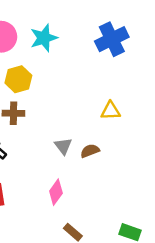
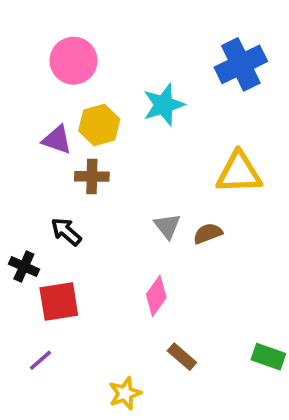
cyan star: (44, 38) -> (164, 105), moved
yellow triangle: (111, 111) -> (239, 173), size x1.5

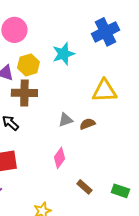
brown cross: (92, 176) -> (24, 93), size x1.4
gray triangle: (167, 226) -> (65, 120), turned 49
brown rectangle: (182, 357) -> (84, 187), moved

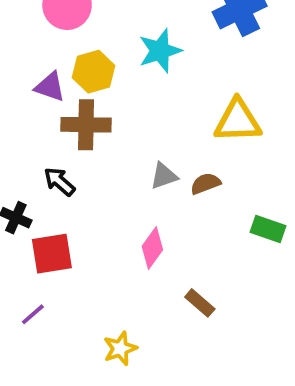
green rectangle: (120, 191) -> (268, 229), moved

